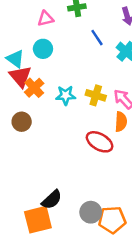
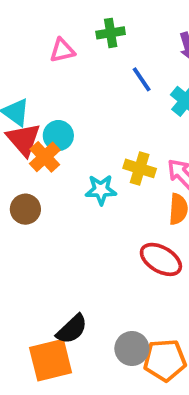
cyan circle: (43, 49) -> (58, 136), moved
cyan star: (66, 95) -> (101, 190), moved
red ellipse: (100, 142) -> (161, 259), moved

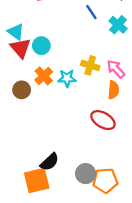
orange cross: (45, 157) -> (44, 76), moved

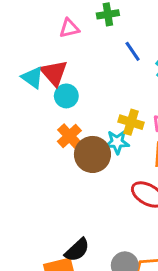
red triangle: (20, 48) -> (54, 73), moved
cyan star: (67, 78) -> (117, 142), moved
brown circle: (22, 90) -> (92, 154), moved, size x1.5

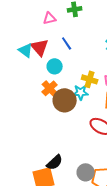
blue line: (133, 51) -> (67, 43), moved
cyan circle: (66, 96) -> (55, 66), moved

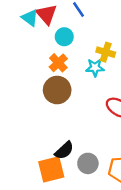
brown circle: (65, 100) -> (57, 90), moved
gray circle: (86, 172) -> (88, 163), moved

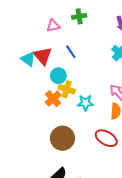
yellow cross: (106, 52) -> (67, 89), moved
brown circle: (57, 90) -> (62, 138), moved

